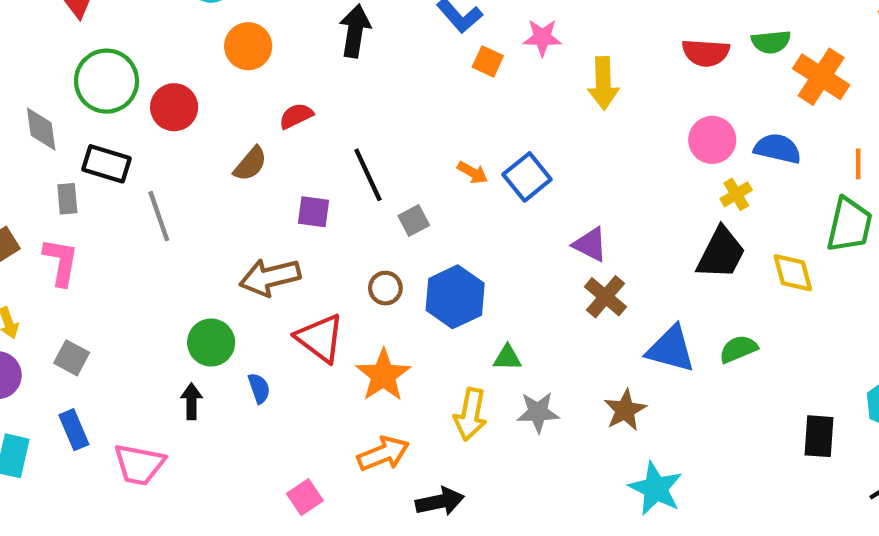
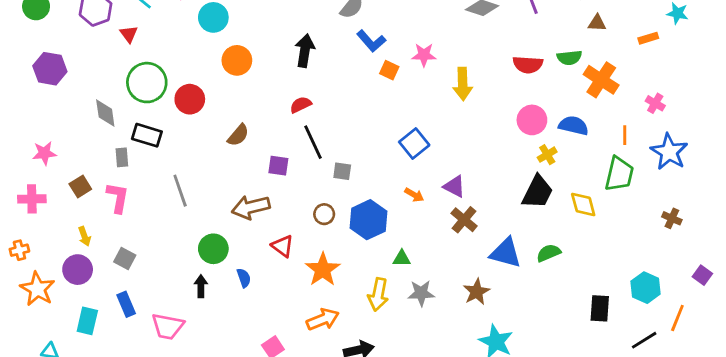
red semicircle: (296, 116) -> (301, 105), moved
orange arrow: (473, 173) -> (414, 195), moved
gray line: (159, 216) -> (180, 191), moved
gray square: (414, 221) -> (342, 171), turned 36
red triangle: (320, 338) -> (283, 246), size x0.7

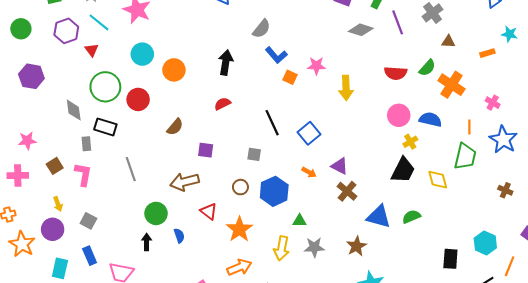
cyan circle: (213, 17) -> (142, 54), moved
green semicircle: (569, 58) -> (427, 68), turned -42
black line: (313, 142) -> (272, 123), moved

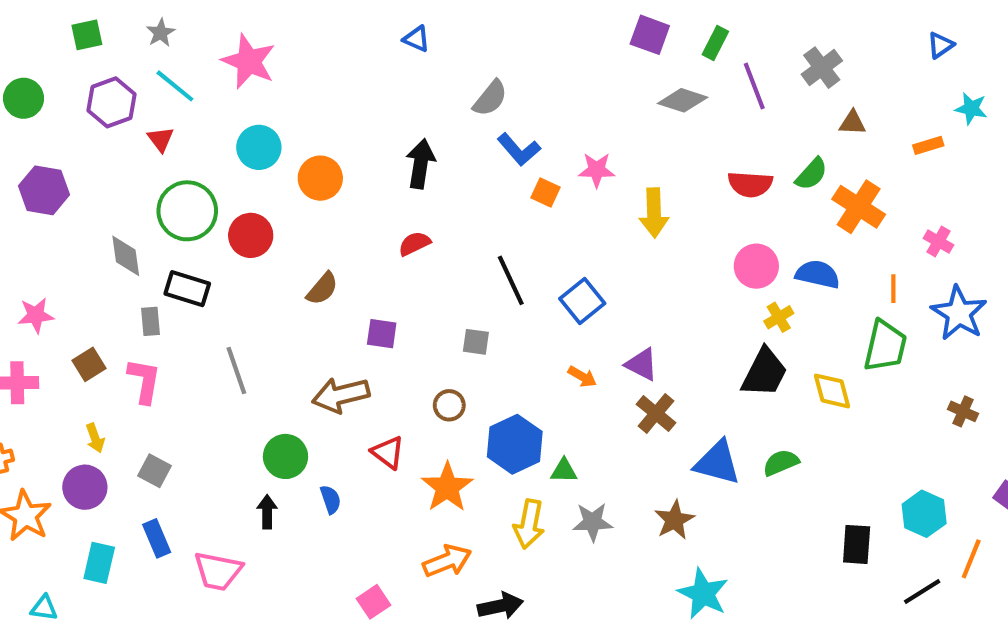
blue hexagon: (274, 191) -> (515, 444), moved

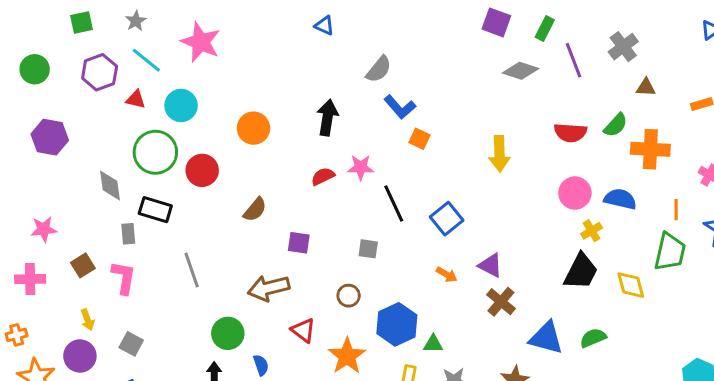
red triangle: (161, 139) -> (136, 99), turned -40
cyan circle: (259, 147) -> (181, 105), moved
pink star: (597, 170) -> (361, 167), moved
orange cross: (859, 207) -> (650, 149), turned -30

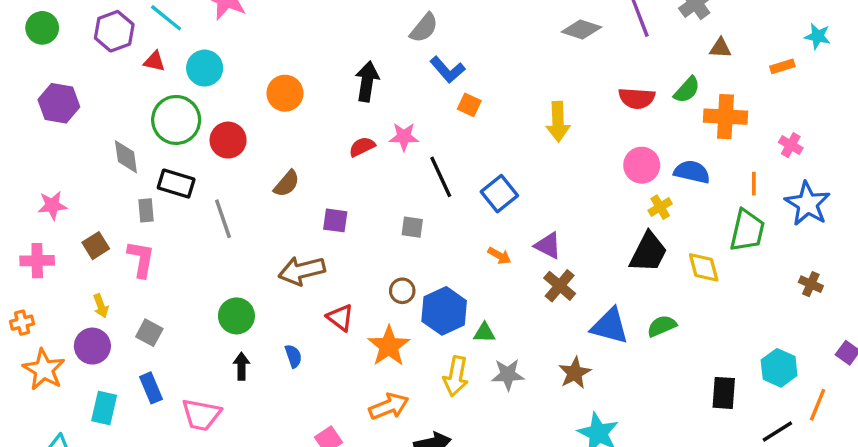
gray line: (192, 270) -> (223, 219), moved
brown circle: (349, 296) -> (402, 291), moved
green circle: (228, 333) -> (236, 316), moved

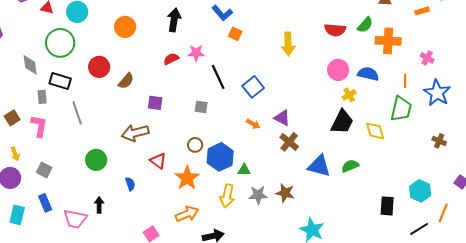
red circle: (228, 140) -> (99, 67), moved
gray line: (223, 219) -> (77, 113), moved
black arrow: (241, 366) -> (99, 205), moved
brown star: (575, 373) -> (285, 193), moved, turned -30

